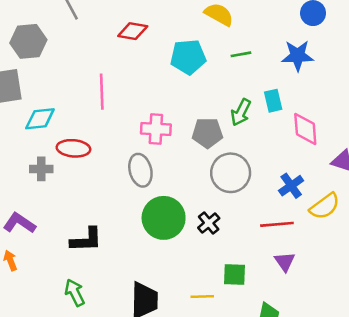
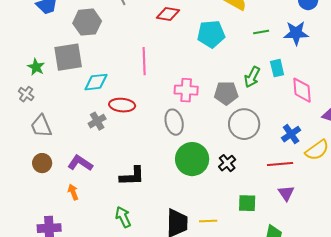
green line: (241, 54) -> (261, 32), moved
gray cross: (41, 169) -> (97, 121), turned -30
yellow line: (202, 296) -> (208, 221), moved

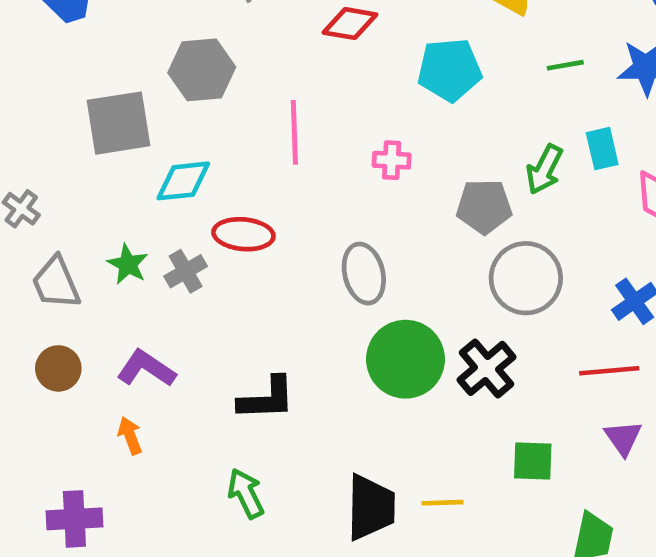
gray hexagon: (87, 22) -> (202, 70), moved
green star: (36, 67) -> (128, 264), moved
pink cross: (186, 90) -> (392, 160), moved, size x0.7
black cross: (227, 163) -> (487, 368), size x1.4

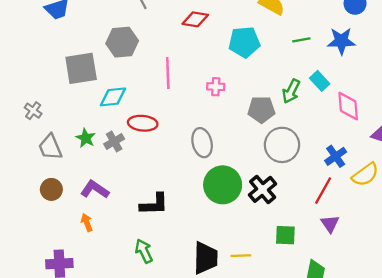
cyan rectangle: (602, 149) -> (320, 81), turned -30
red line: (609, 371) -> (323, 191), turned -56

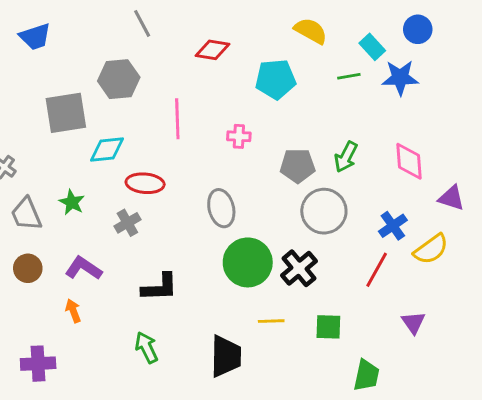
cyan rectangle: (320, 81) -> (372, 47), moved
green arrow: (291, 91) -> (346, 157), moved
gray cross: (114, 141) -> (127, 223), moved
purple triangle: (330, 224) -> (413, 323), moved
yellow line: (241, 256) -> (271, 321), moved

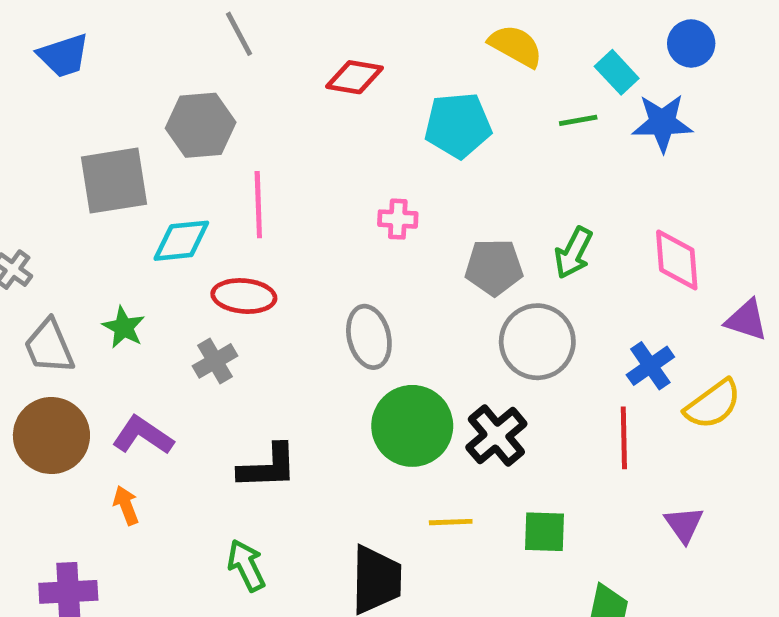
pink line: (177, 119) -> (258, 205), moved
brown circle: (28, 268) -> (51, 436), size x1.6
red line: (377, 270) -> (624, 438), turned -30

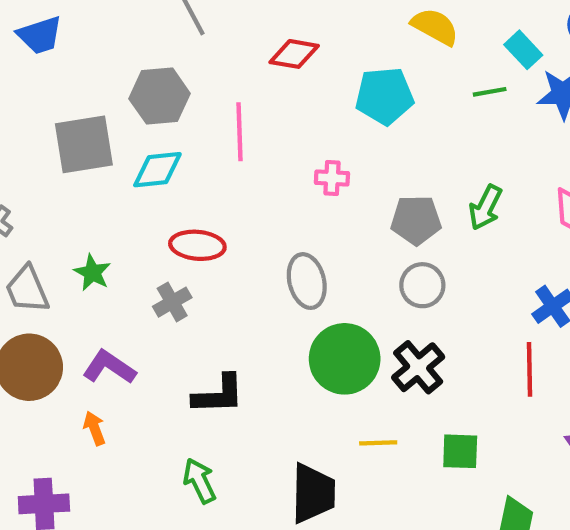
pink line: (258, 205) -> (239, 132), moved
cyan diamond: (181, 241) -> (157, 170), moved
gray circle: (537, 342) -> (422, 285), moved, size x0.7

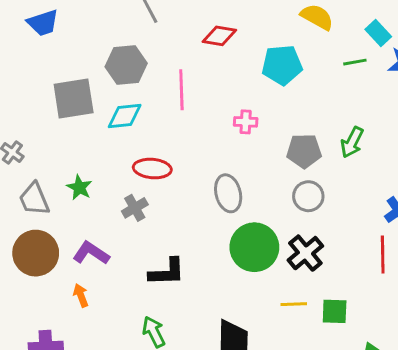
yellow line: (378, 443) -> (294, 304), moved

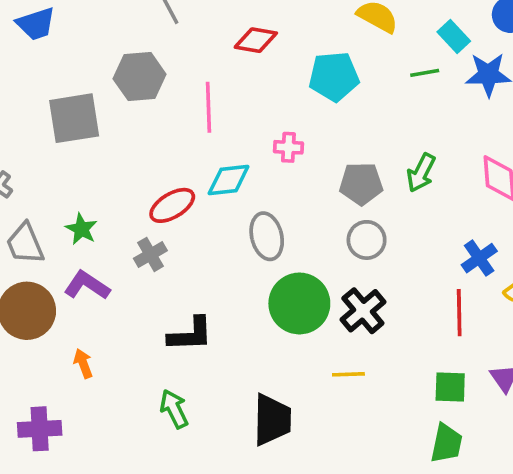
cyan diamond: (125, 116) -> (229, 180), moved
red ellipse: (152, 169) -> (172, 205), turned -36
purple L-shape: (91, 253) -> (87, 285), moved
green square: (335, 311) -> (450, 387), moved

